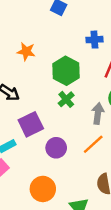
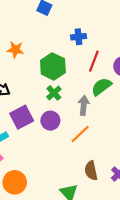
purple circle: (56, 148) -> (50, 121), moved
orange circle: (43, 189) -> (15, 182), moved

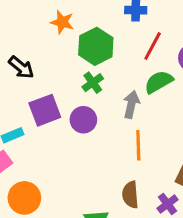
orange star: (15, 50) -> (62, 22), moved
orange line: (80, 134) -> (138, 145), moved, turned -55

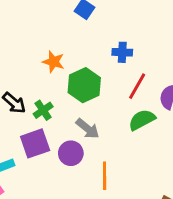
green cross: (93, 83) -> (43, 110), moved
gray arrow: (131, 104) -> (88, 129), moved, turned 115
orange line: (138, 145) -> (105, 176), moved

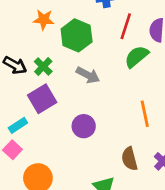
purple circle: (71, 153) -> (84, 126), moved
orange line: (105, 176) -> (145, 114), moved

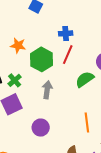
red line: (126, 26) -> (68, 55), moved
gray arrow: (88, 75) -> (47, 90), turned -114

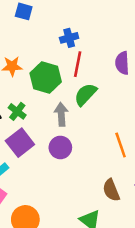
green semicircle: (85, 79) -> (85, 94), moved
purple circle: (41, 128) -> (60, 147), moved

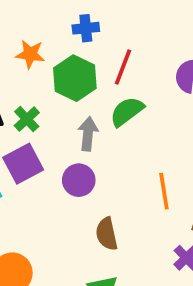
blue cross: (69, 38) -> (86, 28), moved
brown semicircle: (111, 190) -> (107, 234), moved

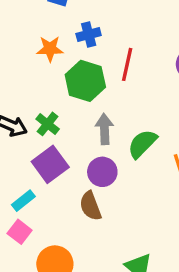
orange star: (30, 54) -> (50, 49), moved
green semicircle: (127, 111) -> (142, 144), moved
brown semicircle: (107, 234) -> (90, 206), moved

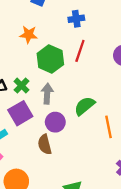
blue cross: (89, 35) -> (76, 19), moved
gray arrow: (104, 129) -> (47, 94), moved

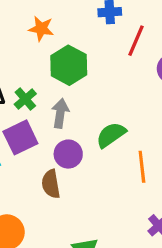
red line: (80, 51) -> (136, 41), moved

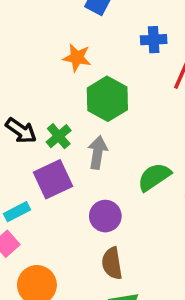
purple circle: (68, 154) -> (105, 216), moved
brown semicircle: (51, 184) -> (112, 263), moved

